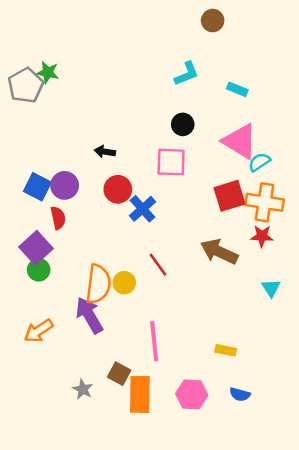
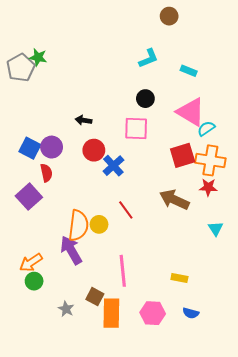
green circle: (39, 270) -> (34, 281), moved

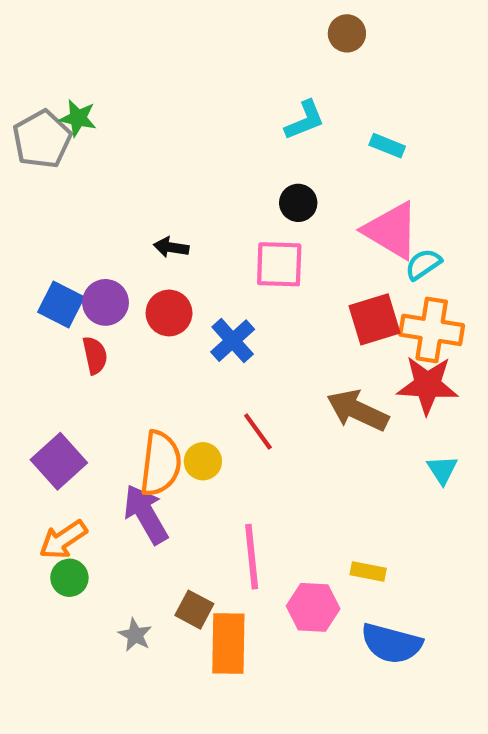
red circle: (94, 150) -> (169, 313), moved
red star: (208, 187) -> (427, 385), size x1.6
purple square: (29, 197) -> (59, 461), moved
pink hexagon: (153, 313) -> (313, 607), moved
blue semicircle: (191, 313) -> (391, 643), size x1.8

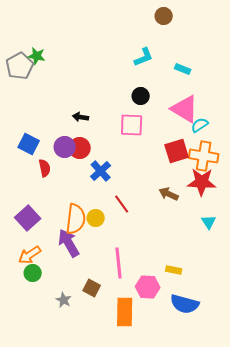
purple circle: (105, 302) -> (65, 147), moved
blue cross: (233, 341) -> (101, 171), moved
brown arrow: (358, 410) -> (169, 194), size x0.7
orange rectangle: (228, 643) -> (125, 312), moved

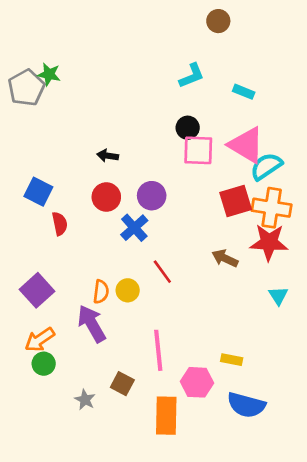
pink square: (132, 125) -> (198, 150), moved
cyan semicircle: (200, 125) -> (266, 166), size x1.4
purple circle: (65, 147) -> (152, 196), moved
orange semicircle: (76, 219) -> (101, 292), size x0.6

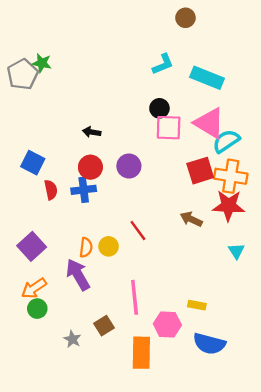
cyan rectangle: (244, 92) -> (207, 78), size x1.8
blue cross: (134, 228) -> (84, 190), moved, turned 35
brown square: (122, 384) -> (104, 326), turned 30

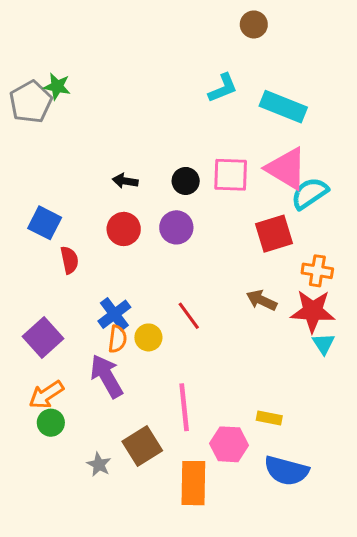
black circle: (159, 108) -> (186, 181), moved
orange cross: (231, 176) -> (317, 271), moved, size x0.7
blue cross: (84, 190) -> (114, 314), moved, turned -30
red star: (228, 206) -> (313, 311), moved
brown square: (104, 326) -> (142, 446), size x1.4

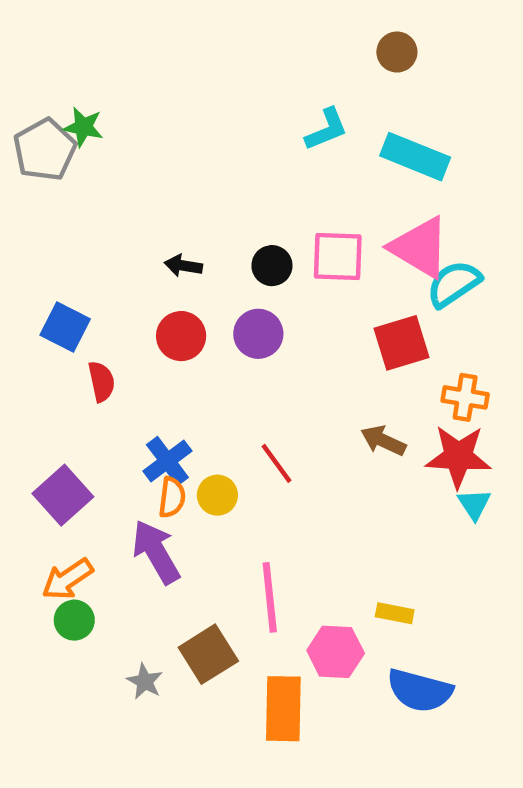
brown circle: (254, 24) -> (397, 52), moved

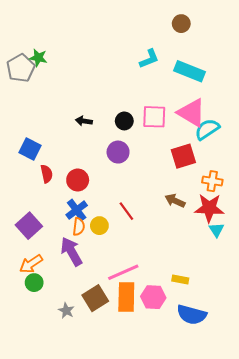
red circle: (181, 336) -> (78, 180), moved
pink line: (270, 597) -> (123, 272), turned 72
orange rectangle: (283, 709) -> (126, 297), moved

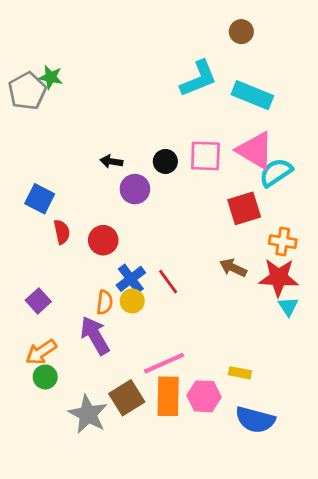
cyan L-shape: (149, 59) -> (199, 79), size x1.4
purple circle: (118, 152) -> (135, 189), moved
blue cross: (77, 210) -> (131, 279), moved
purple square: (29, 226) -> (38, 301), size x0.7
gray star: (66, 311) -> (88, 414), size x1.8

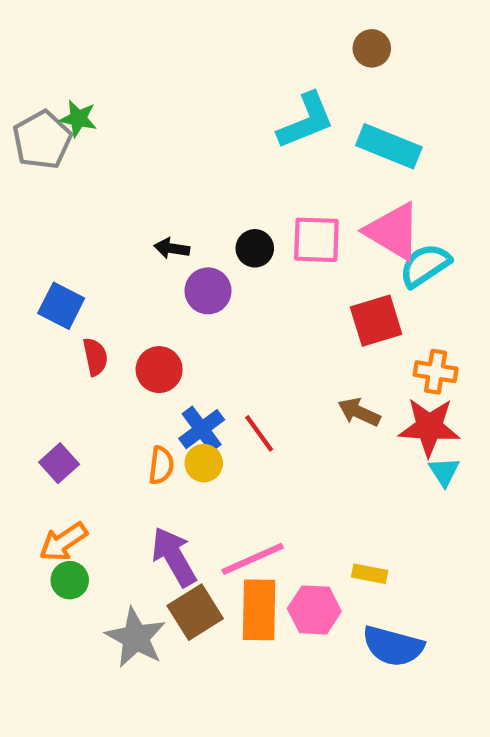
purple arrow: (95, 336) -> (174, 557), moved

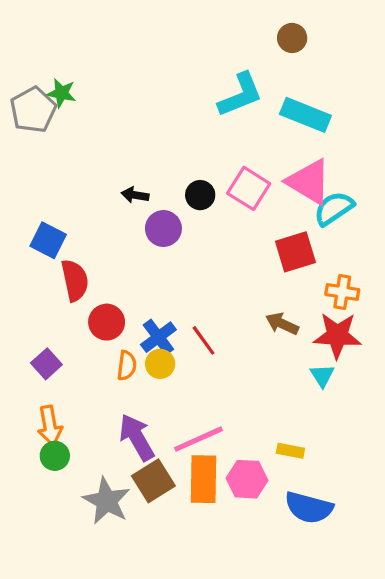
pink square: (316, 240) -> (249, 188), turned 30
red semicircle: (95, 357) -> (75, 280), size x1.4
red circle: (159, 370) -> (107, 322), moved
cyan triangle: (444, 472) -> (322, 376), moved
orange arrow: (63, 542) -> (50, 426), turned -66

